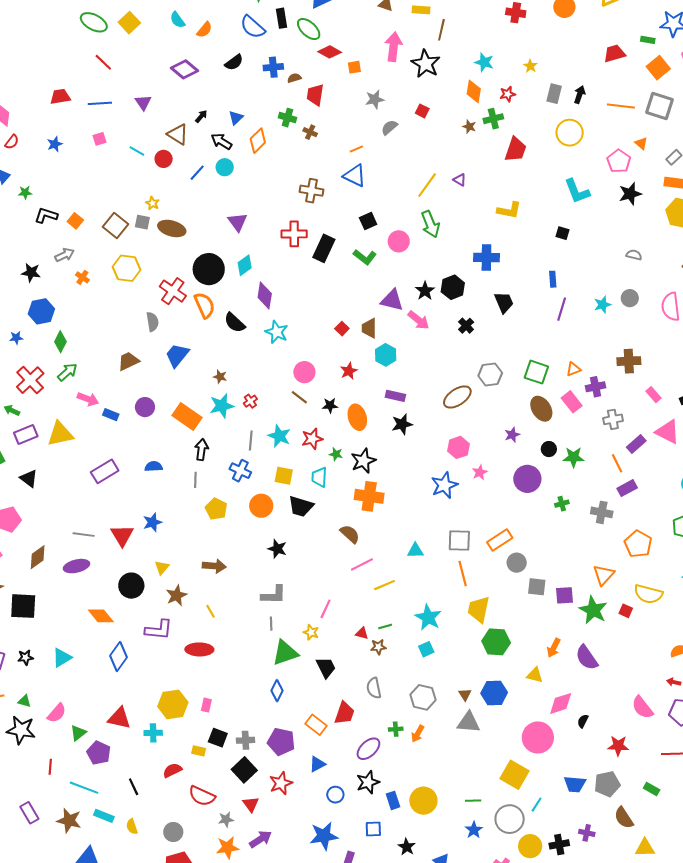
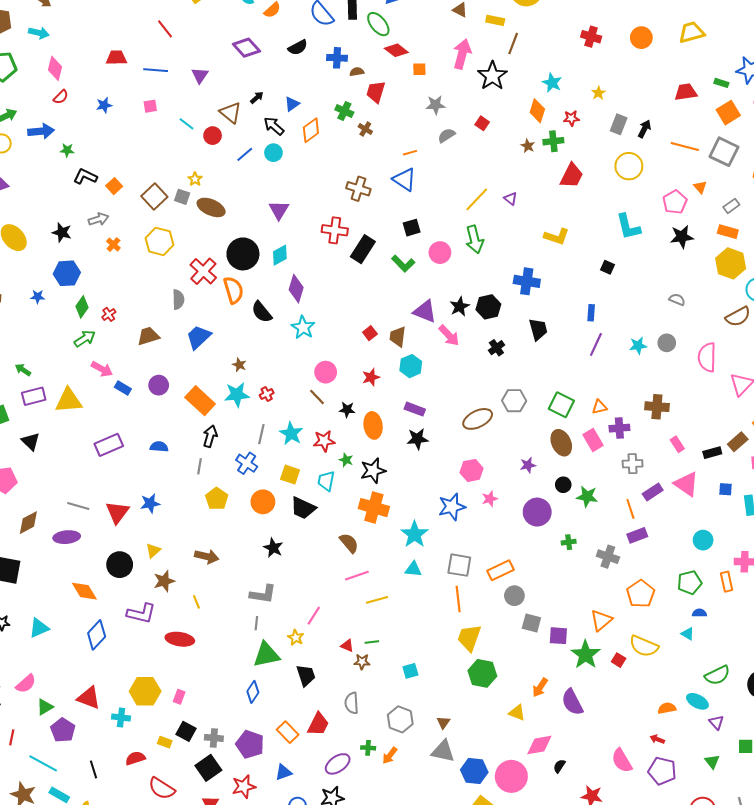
red cross: (30, 380) -> (109, 314), moved, size x0.5
cyan star: (428, 617) -> (415, 534), moved
blue hexagon: (494, 693) -> (474, 771), moved

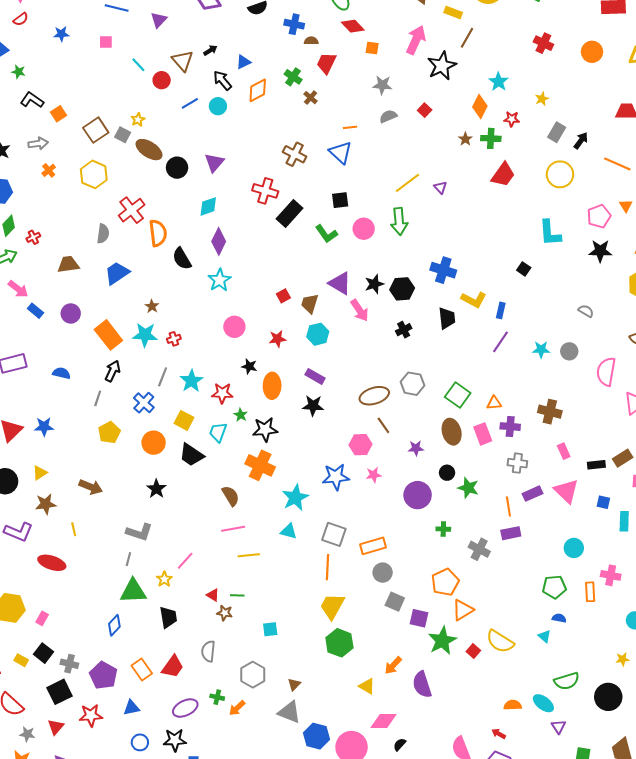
yellow L-shape: (557, 237) -> (474, 300), moved
black circle: (243, 254) -> (177, 168), moved, size x0.7
brown line: (317, 397) -> (383, 425), moved
orange pentagon: (641, 594) -> (445, 582), moved

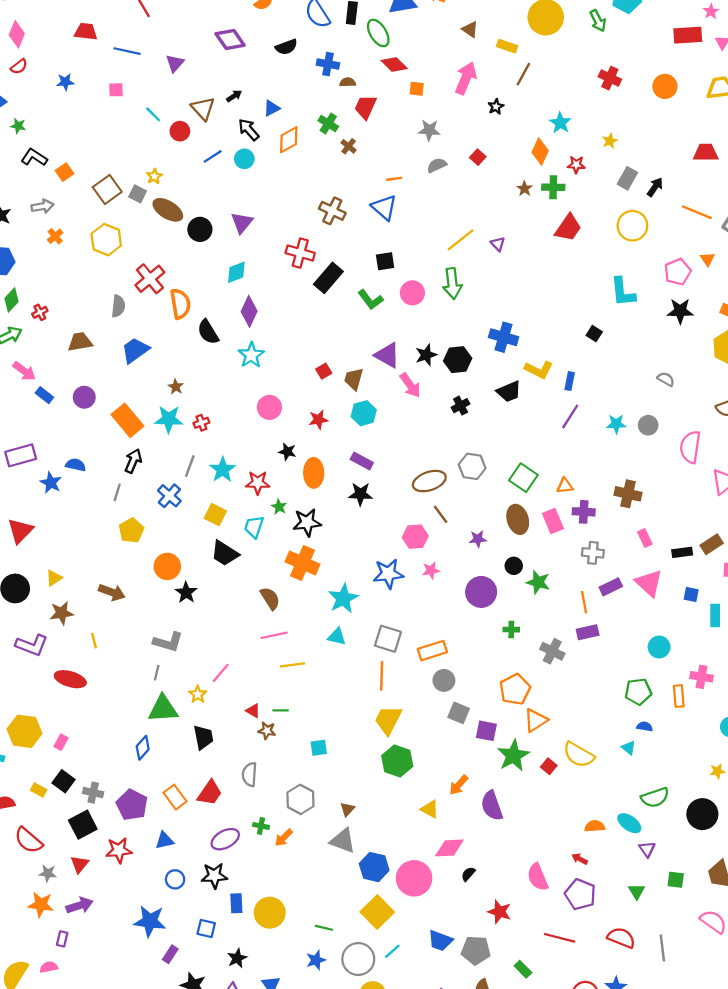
black star: (442, 66) -> (496, 107), size x0.5
black trapezoid: (447, 318) -> (509, 392), turned 75
blue star: (44, 427) -> (51, 483), moved, turned 30
orange circle: (154, 443) -> (167, 566), moved

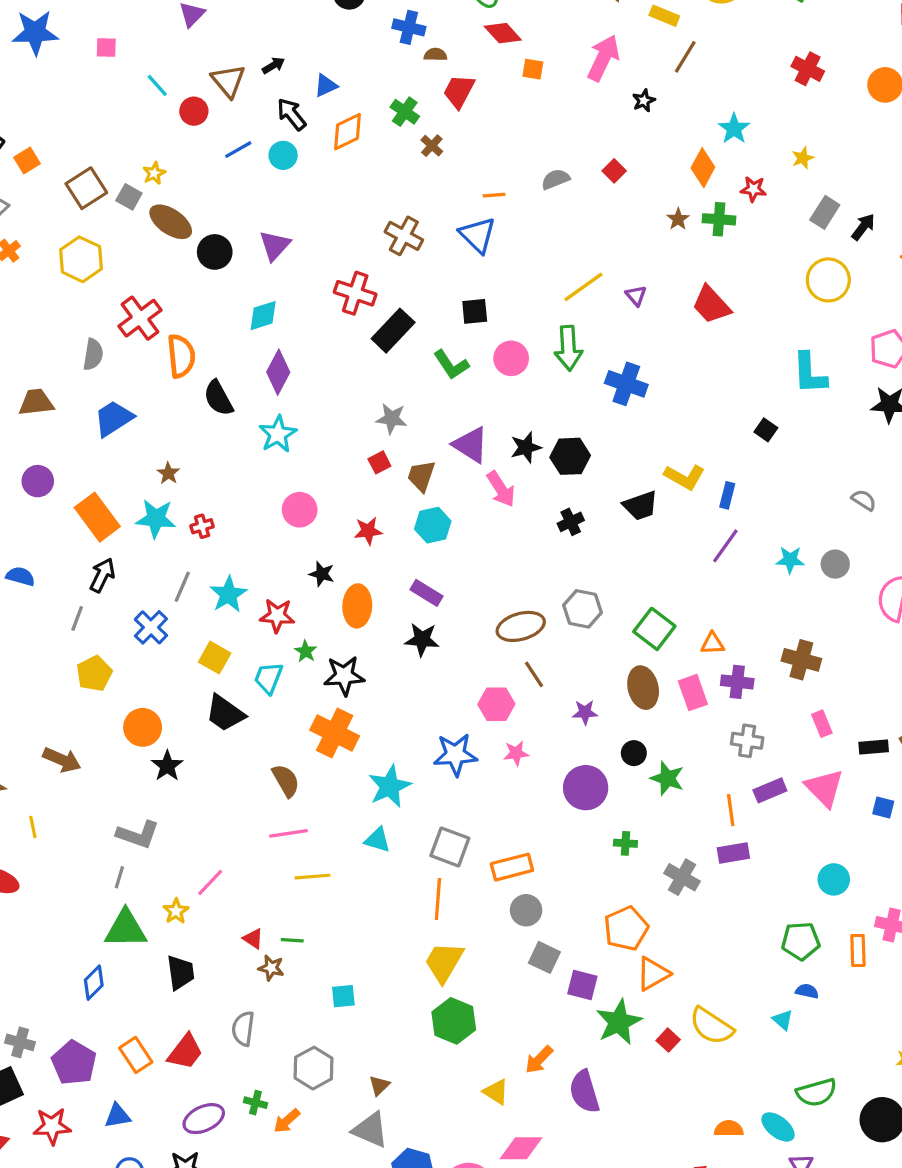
blue star: (65, 82) -> (35, 33), size x1.8
gray star: (429, 130) -> (392, 419), moved
red trapezoid: (568, 228) -> (711, 305), moved, turned 100
blue cross: (504, 337) -> (626, 384), moved

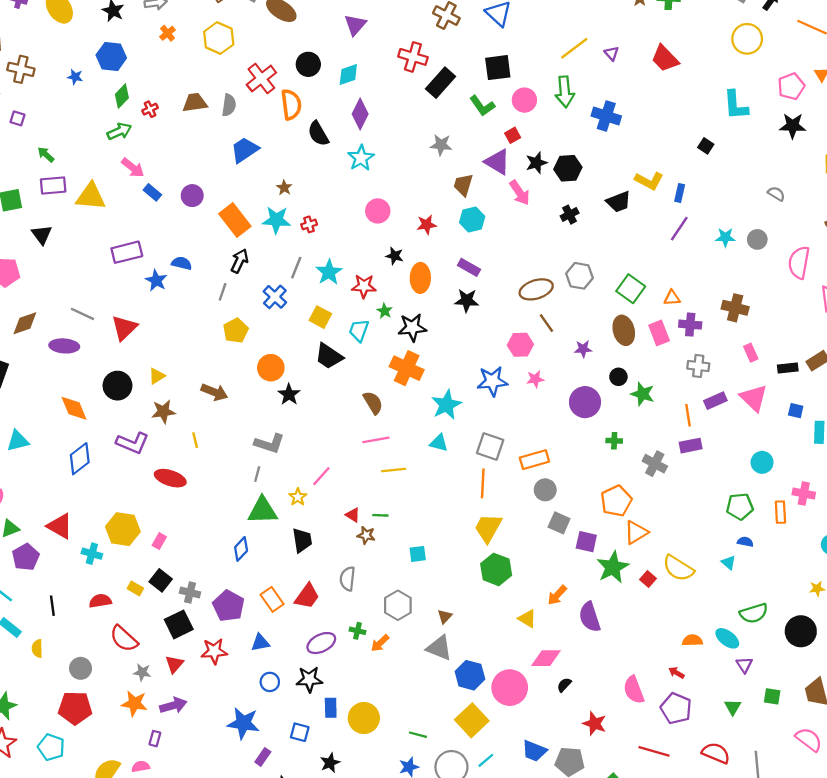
black circle: (215, 252) -> (308, 64), moved
black square: (475, 311) -> (498, 68), size x1.4
brown trapezoid: (36, 402) -> (195, 103), moved
red square: (379, 462) -> (513, 135), moved

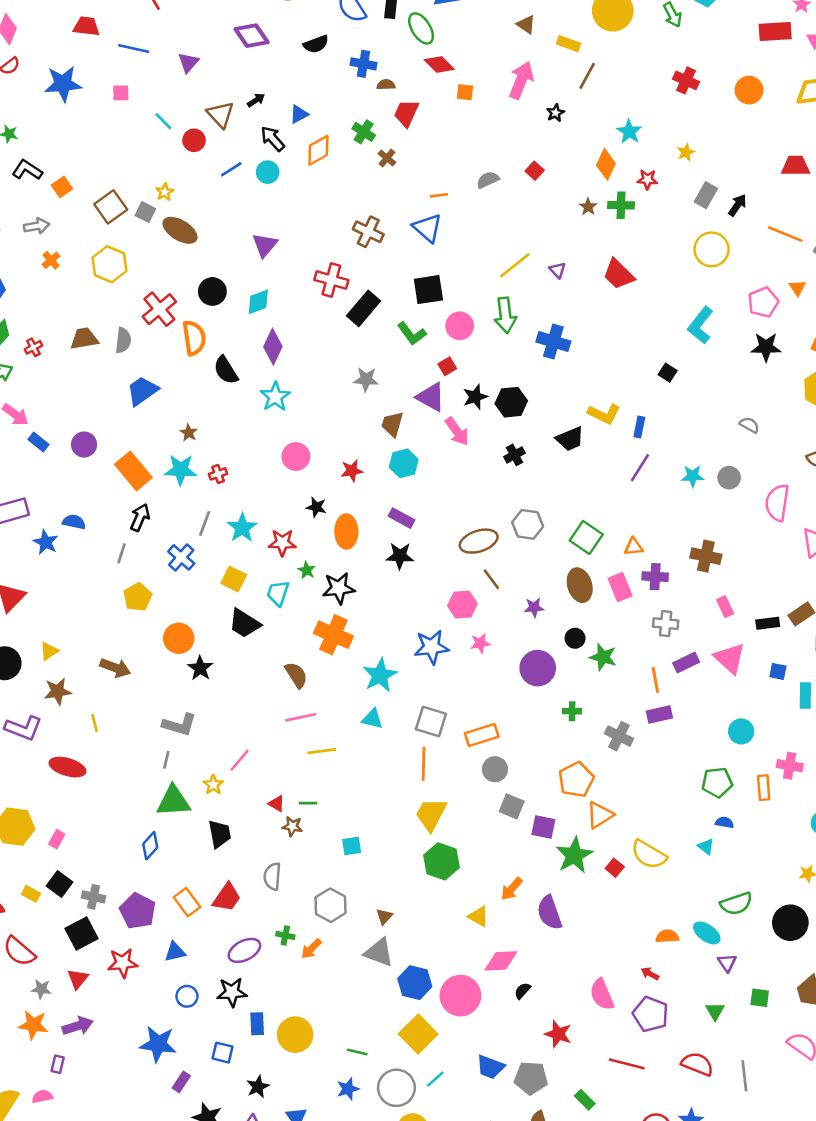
cyan L-shape: (736, 105) -> (700, 325), turned 44

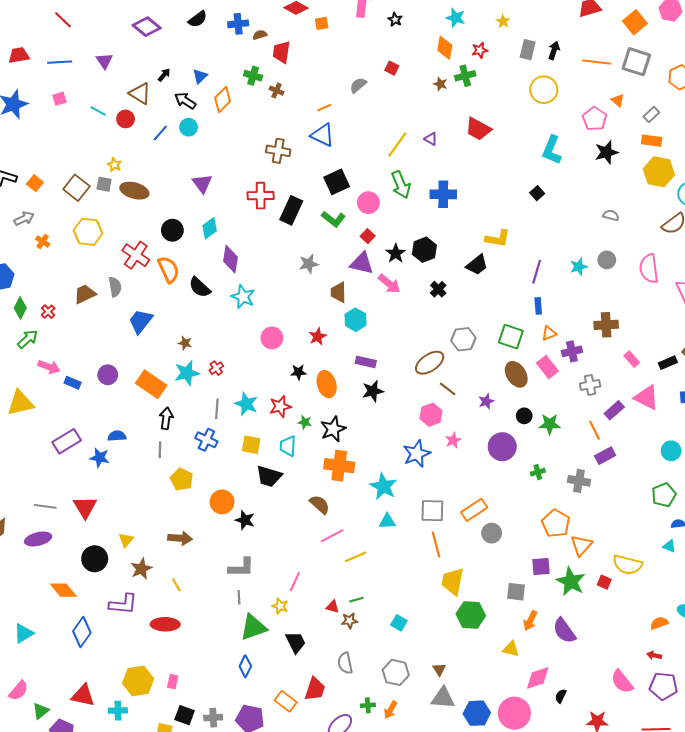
black square: (668, 373) -> (537, 193), turned 32
blue rectangle: (639, 427) -> (538, 306), moved
gray square: (512, 806) -> (516, 592), moved
cyan square: (352, 846) -> (399, 623), turned -35

